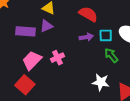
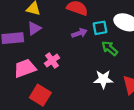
pink trapezoid: (32, 60) -> (25, 68), turned 35
red square: (25, 85) -> (40, 95), moved

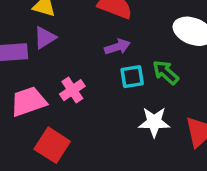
cyan square: (100, 28) -> (132, 77), moved

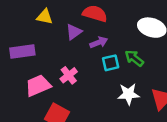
purple triangle: (45, 38) -> (74, 32), moved

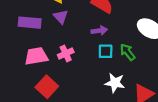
purple triangle: (74, 32) -> (61, 17), moved, turned -49

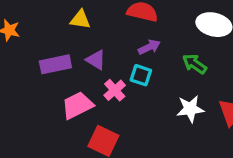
purple triangle: (61, 17) -> (96, 60), moved
cyan square: (106, 51) -> (141, 75), moved, turned 35

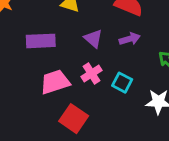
purple triangle: (96, 60) -> (93, 39), moved
cyan square: (141, 75) -> (122, 83), moved

